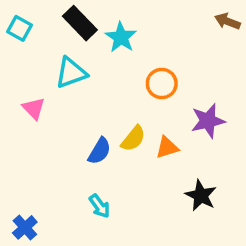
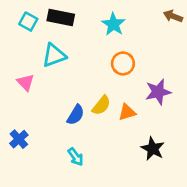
black rectangle: (80, 23) -> (61, 17), turned -35
cyan square: (20, 28) -> (28, 22), moved
cyan star: (121, 37) -> (113, 24), moved
blue cross: (25, 227) -> (19, 139), moved

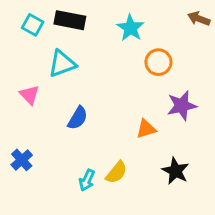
orange circle: (123, 63) -> (158, 62), moved
yellow semicircle: (101, 105) -> (116, 172), moved
blue semicircle: (76, 115) -> (78, 118), moved
cyan arrow: (76, 157) -> (87, 180), turned 60

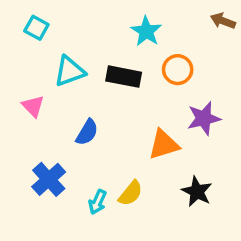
black rectangle: (70, 20) -> (124, 77), moved
orange triangle: (146, 129) -> (164, 145), size x1.4
blue cross: (22, 160) -> (49, 179), moved, size x1.4

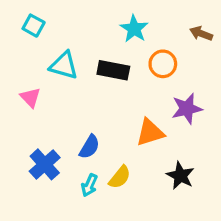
brown arrow: (223, 21) -> (201, 34), moved
cyan triangle: (70, 71) -> (64, 65), turned 36
blue semicircle: (87, 132) -> (89, 147), moved

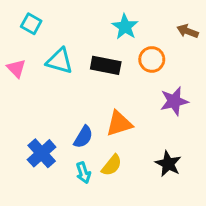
pink triangle: (30, 97) -> (16, 68), moved
orange triangle: (150, 133) -> (119, 124), moved
cyan arrow: (89, 185) -> (83, 173), turned -42

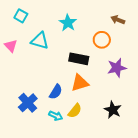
cyan star: (125, 27) -> (68, 23), moved
brown arrow: (188, 31) -> (118, 20), moved
black rectangle: (106, 65) -> (79, 59), moved
cyan arrow: (83, 173) -> (56, 116), turned -48

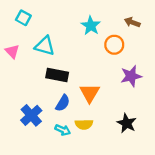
cyan star: (68, 23) -> (91, 26), moved
black rectangle: (79, 59) -> (57, 75), moved
orange triangle: (80, 83) -> (90, 93), turned -42
yellow semicircle: (75, 111) -> (84, 124), turned 49

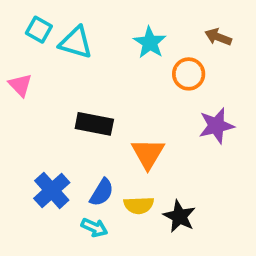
cyan triangle: (45, 46) -> (76, 43), moved
blue semicircle: (63, 103) -> (102, 192), moved
black star: (127, 123) -> (179, 216), moved
cyan arrow: (63, 130) -> (94, 227), moved

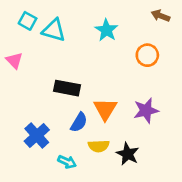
brown arrow: (218, 37) -> (160, 16), moved
orange circle: (189, 74) -> (147, 55), moved
purple star: (216, 126) -> (146, 110), moved
blue semicircle: (102, 192) -> (79, 122), moved

